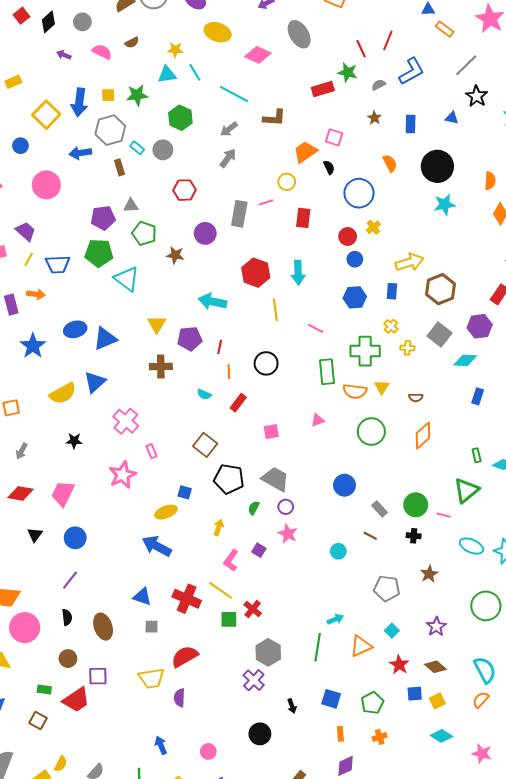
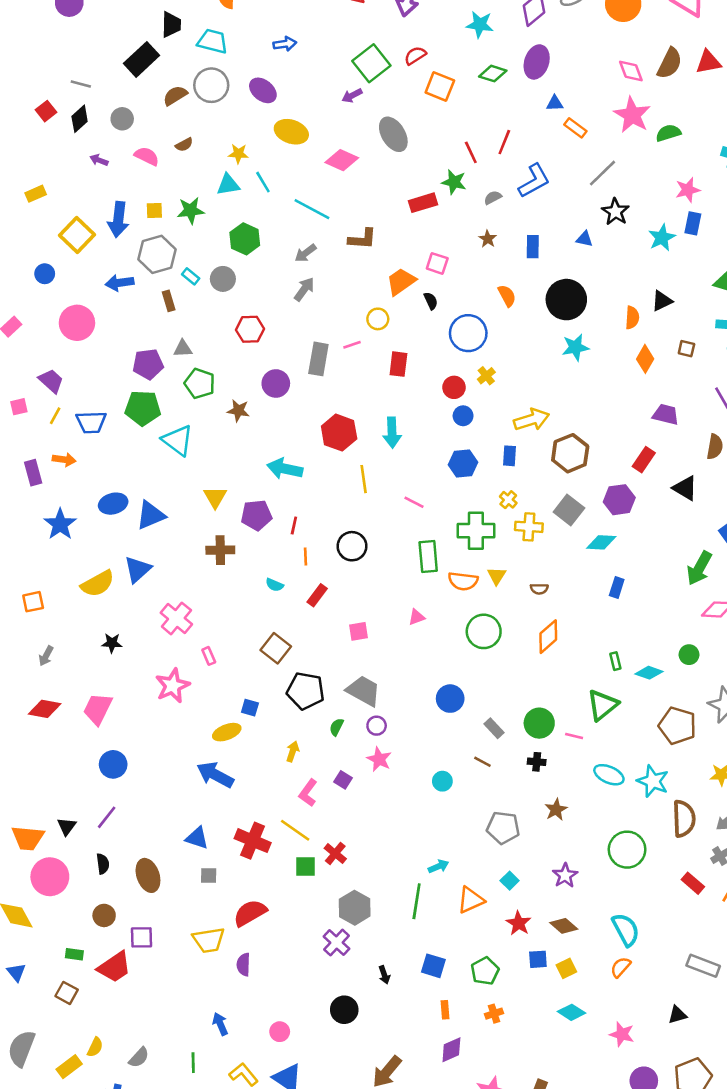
yellow cross: (407, 348) -> (529, 527), size x1.5
black triangle: (35, 535) -> (67, 826), moved

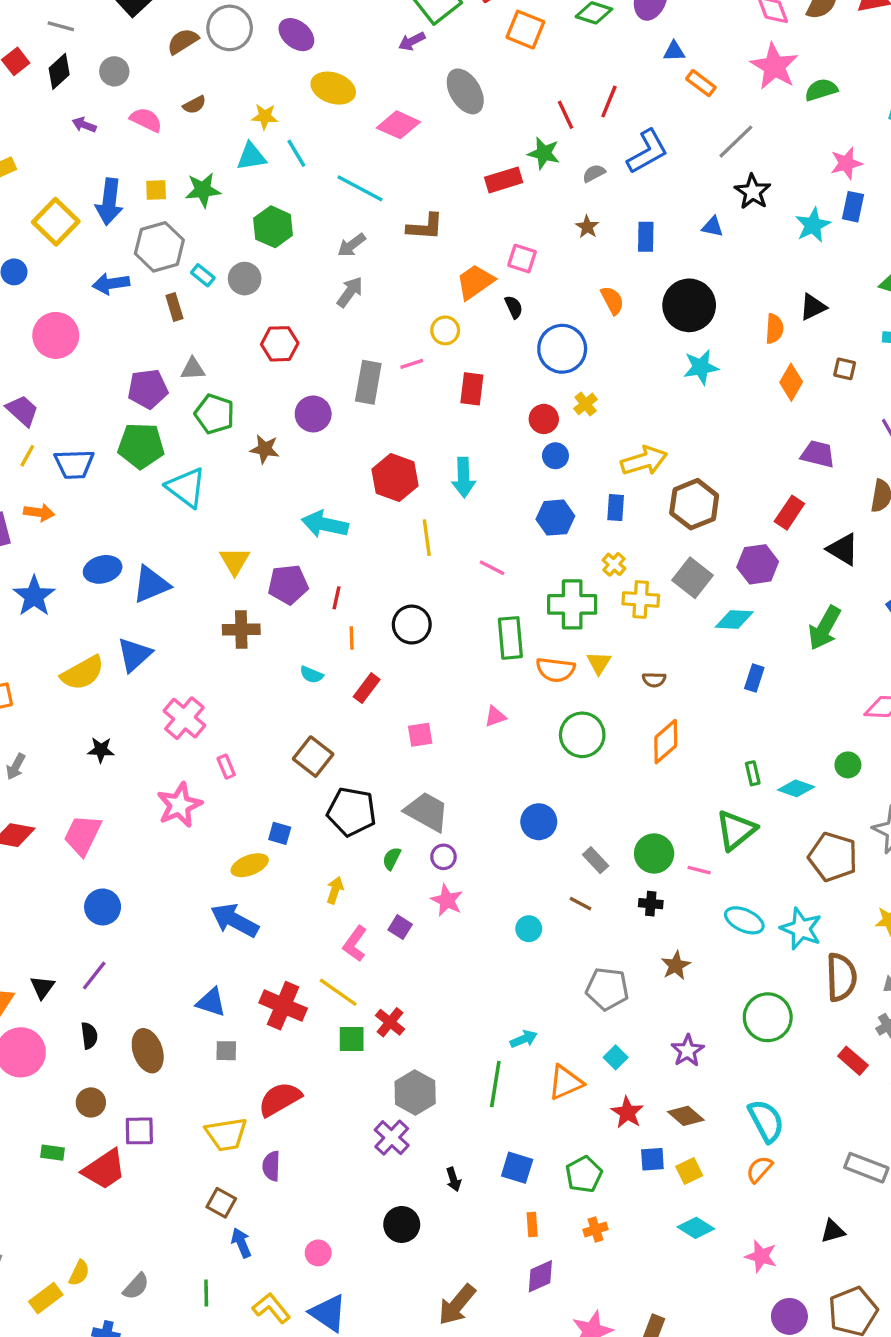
green arrow: (699, 568) -> (825, 628), moved
brown square: (67, 993) -> (221, 1203), moved

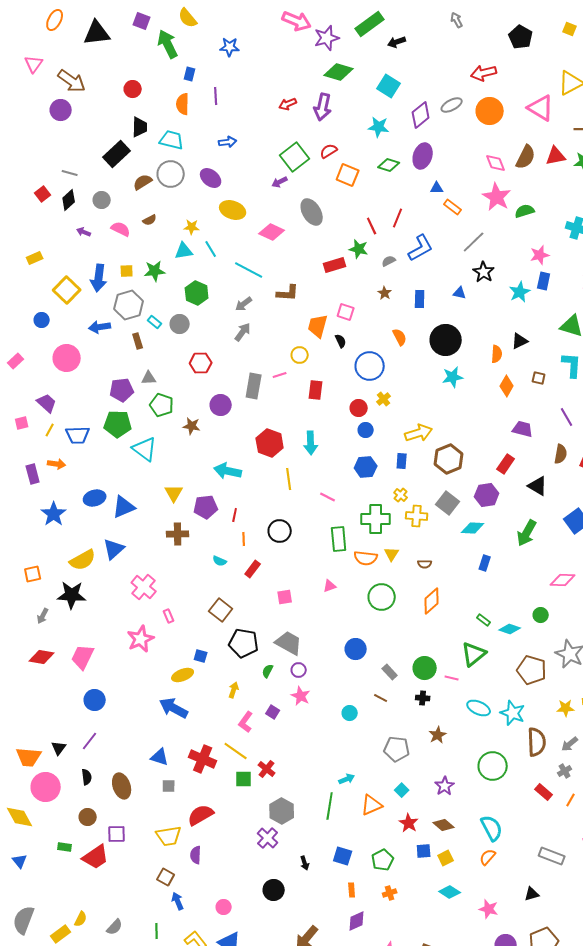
orange trapezoid: (475, 282) -> (318, 326), turned -40
black star: (101, 750) -> (72, 595), moved, size x1.8
green rectangle: (753, 773) -> (484, 620), turned -40

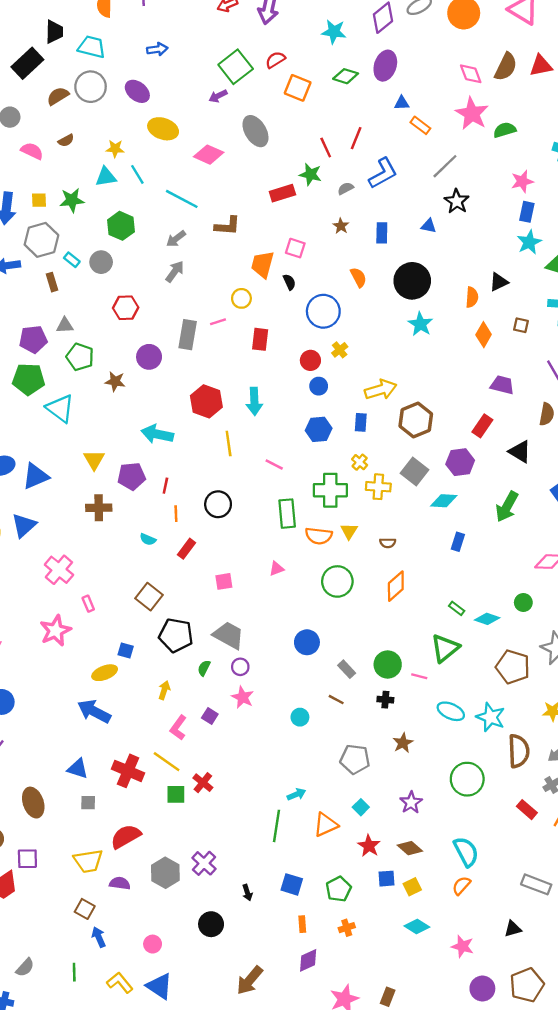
cyan star: (520, 292) -> (529, 242), moved
cyan star: (453, 377) -> (420, 324), turned -30
gray hexagon: (282, 811) -> (165, 873), moved
purple semicircle: (196, 855) -> (120, 883), turned 96

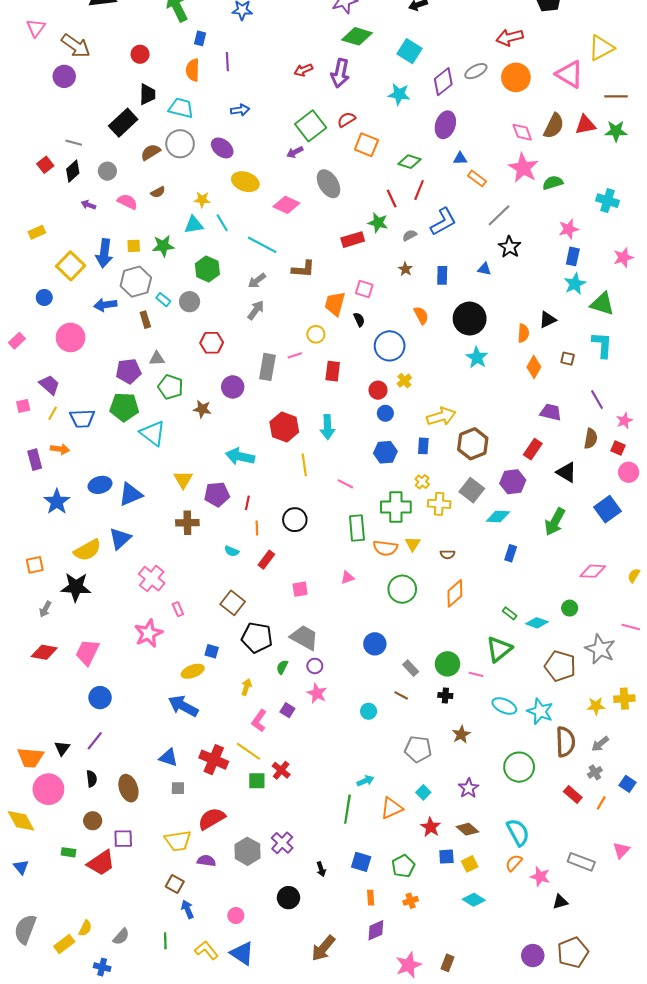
green diamond: (346, 76) -> (410, 162), moved
pink star: (463, 946) -> (540, 877), moved

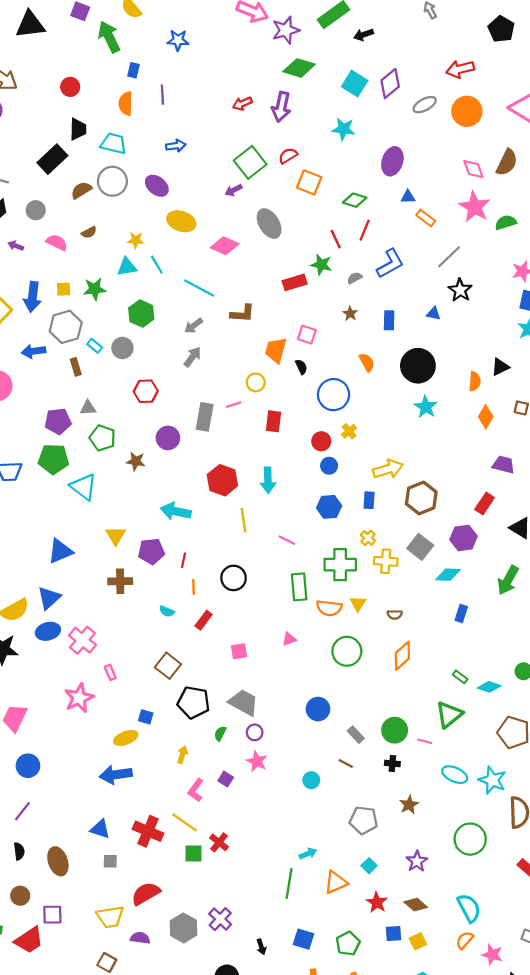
purple diamond: (443, 82) -> (390, 84), moved
blue ellipse: (100, 485) -> (48, 631), moved
blue arrow: (183, 706) -> (116, 775), turned -36

